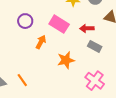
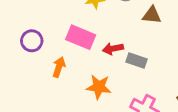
red arrow: (87, 28) -> (113, 49), moved
orange star: (66, 60) -> (99, 87), turned 30

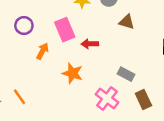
pink rectangle: (81, 37) -> (65, 30), turned 35
gray rectangle: (137, 61) -> (126, 74), moved

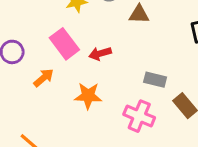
orange arrow: (43, 51) -> (44, 78), turned 35

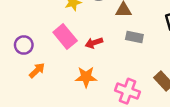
orange arrow: (44, 78) -> (37, 70), moved
gray rectangle: (155, 80) -> (134, 37), moved

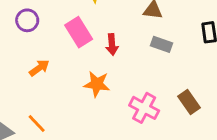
red arrow: (94, 43) -> (112, 45), turned -84
purple circle: (24, 45) -> (27, 20), moved

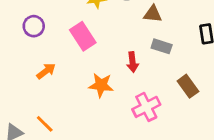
red arrow: (112, 45) -> (133, 62), moved
brown rectangle: (189, 102) -> (188, 86), moved
pink cross: (144, 108) -> (146, 107), turned 36

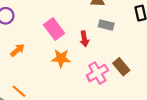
pink rectangle: (83, 36) -> (54, 29), moved
brown rectangle: (188, 86) -> (121, 67), moved

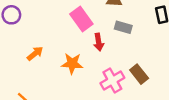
pink rectangle: (54, 29) -> (81, 19), moved
orange arrow: (18, 50) -> (35, 53), moved

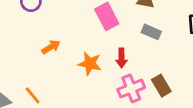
red arrow: (99, 42) -> (121, 58), moved

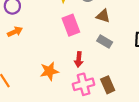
orange arrow: (51, 47) -> (15, 32), moved
orange star: (90, 64) -> (49, 71), moved, turned -30

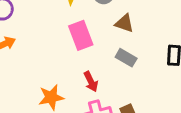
red arrow: (79, 59) -> (91, 82), turned -32

